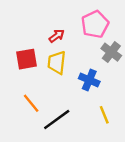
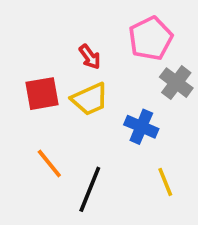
red arrow: (57, 36) -> (90, 57), turned 91
yellow trapezoid: (57, 63) -> (90, 99), turned -120
black line: (57, 119) -> (90, 189), turned -32

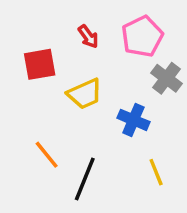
red arrow: (90, 57) -> (88, 36), moved
red square: (42, 94) -> (40, 64), moved

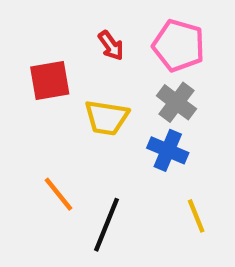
pink pentagon: (142, 36) -> (179, 46), turned -30
gray cross: (167, 78) -> (176, 102), moved
yellow trapezoid: (85, 94) -> (107, 118), turned 33

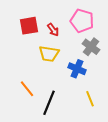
red arrow: (111, 46) -> (53, 30), moved
red square: (50, 80) -> (29, 26), moved
gray cross: (176, 102) -> (91, 47), moved

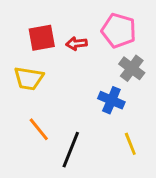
red arrow: (53, 30) -> (77, 44), turned 120
yellow trapezoid: (49, 54) -> (29, 78), moved

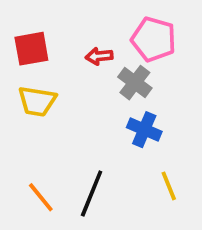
red square: (42, 38) -> (31, 49), moved
gray cross: (132, 68) -> (135, 83), moved
orange line: (39, 129) -> (41, 197), moved

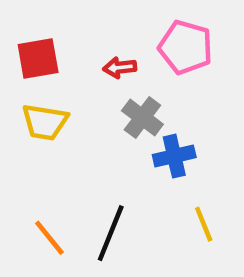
gray cross: (135, 83) -> (142, 117), moved
blue cross: (144, 130) -> (174, 156), turned -36

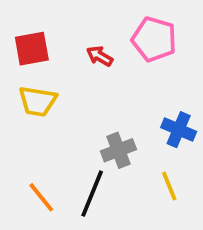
red arrow: (120, 68) -> (100, 56), turned 36
gray cross: (142, 117) -> (118, 150), moved, turned 32
blue cross: (174, 156) -> (179, 130), moved, turned 36

